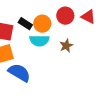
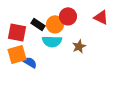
red circle: (65, 16) -> (68, 16), moved
blue semicircle: (19, 73) -> (30, 62), moved, size x0.6

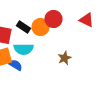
cyan semicircle: (52, 41) -> (24, 49), moved
brown star: (79, 46) -> (64, 58), moved

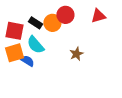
red triangle: (86, 20) -> (98, 16), turned -42
cyan semicircle: (24, 49) -> (35, 45), turned 48

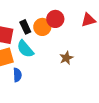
black rectangle: (35, 23) -> (25, 27), turned 32
blue semicircle: (27, 61) -> (17, 75), moved, turned 56

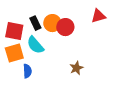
red circle: (55, 19) -> (65, 27), moved
brown star: (66, 58) -> (76, 68), moved

